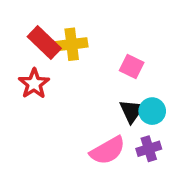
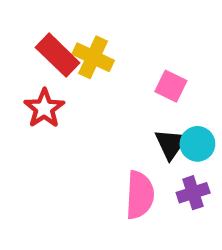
yellow cross: (72, 44) -> (93, 57), turned 32
pink semicircle: (108, 150) -> (140, 195), turned -57

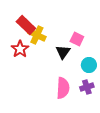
yellow cross: (93, 57) -> (37, 35), moved
black triangle: (171, 144) -> (63, 52), moved

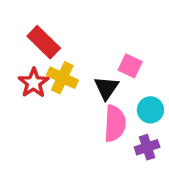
yellow cross: (37, 35) -> (62, 78), moved
pink semicircle: (63, 88) -> (115, 123), moved

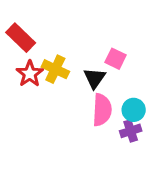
red rectangle: (44, 42) -> (21, 38), moved
cyan circle: (150, 110) -> (134, 110), moved

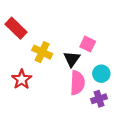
red star: (30, 74) -> (22, 79), moved
cyan circle: (134, 110) -> (101, 74), moved

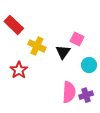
pink semicircle: (77, 83) -> (69, 92), moved
purple cross: (99, 99) -> (86, 95), moved

